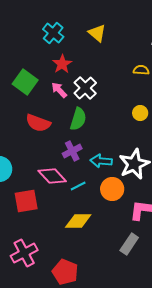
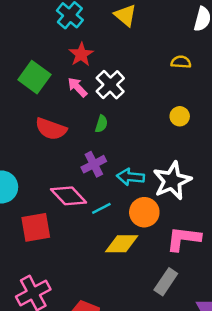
green semicircle: (78, 119) -> (101, 124), size x0.6
yellow diamond: (78, 221) -> (122, 244), moved

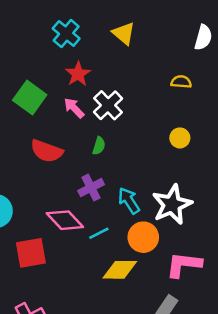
cyan arrow: (130, 177) -> (129, 201), turned 52

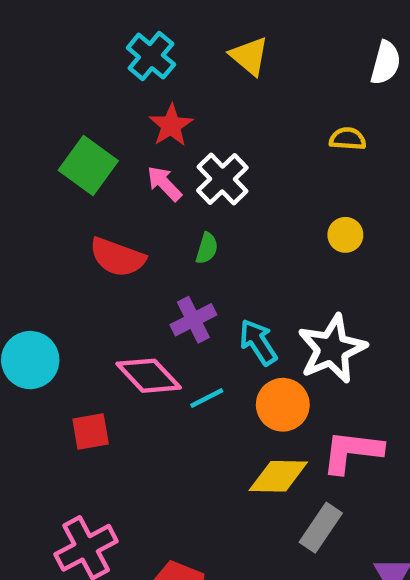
red square: (31, 253) -> (91, 432), size x0.7
yellow diamond: (120, 270) -> (278, 476), moved

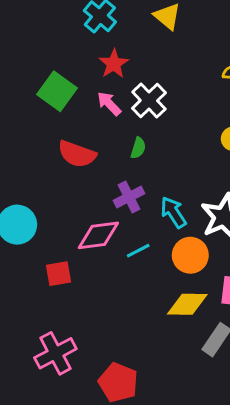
pink diamond: (149, 376) -> (98, 235), turned -54

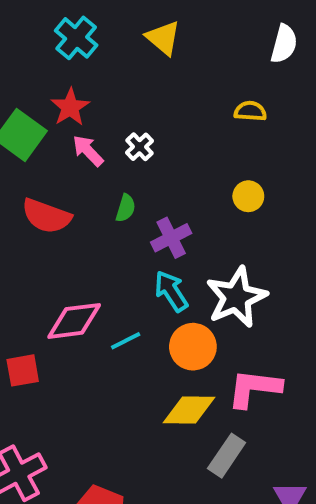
red star: (114, 64) -> (70, 107), moved
white cross: (149, 100) -> (139, 147), size x0.6
purple cross: (129, 197) -> (171, 238), moved

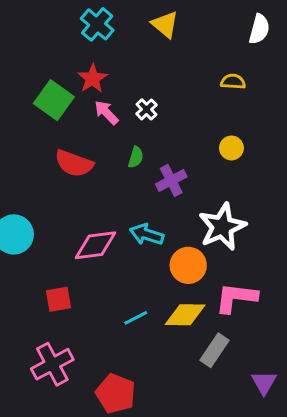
cyan arrow: (171, 291) -> (147, 234), moved, turned -40
cyan line: (126, 341) -> (136, 318), moved
red square: (23, 370) -> (59, 299), moved

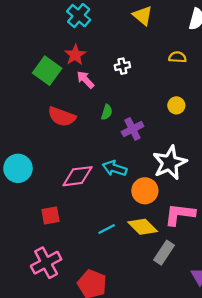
yellow triangle: (165, 24) -> (143, 16), moved
white cross: (147, 109) -> (122, 66), moved, turned 32
yellow diamond: (185, 315) -> (143, 227), turned 44

